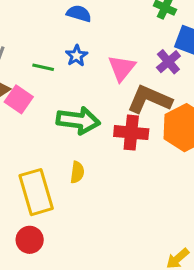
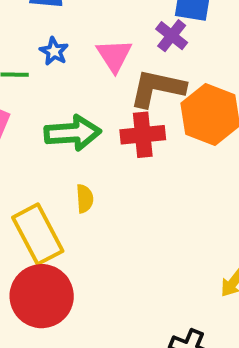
red circle: (30, 240) -> (42, 296), size x1.8

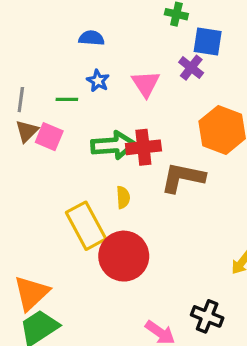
brown L-shape: (157, 88) -> (183, 178), moved
red cross: (143, 135) -> (143, 147), moved
red circle: (42, 296) -> (124, 256), moved

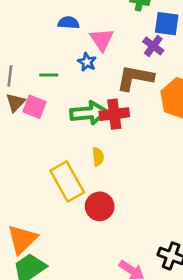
blue star: (98, 81) -> (87, 62), moved
pink triangle: (146, 84) -> (102, 40), moved
brown L-shape: (183, 178) -> (135, 78), moved
red circle: (124, 256) -> (100, 206), size x0.7

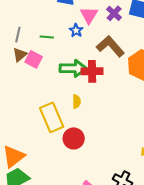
purple cross: (153, 46) -> (114, 13), moved
brown L-shape: (135, 78) -> (110, 46), turned 32

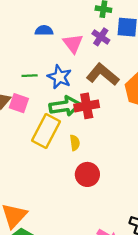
blue star: (76, 30) -> (59, 77), moved, size x1.5
yellow rectangle: (52, 117) -> (46, 131), moved, turned 60
red circle: (74, 138) -> (87, 174), moved

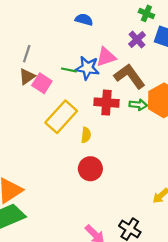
pink triangle: (73, 43) -> (106, 57), moved, turned 35
green line: (30, 76) -> (69, 70), moved
blue star: (59, 77) -> (87, 68), turned -30
green arrow: (65, 106) -> (138, 105), moved, size x0.6

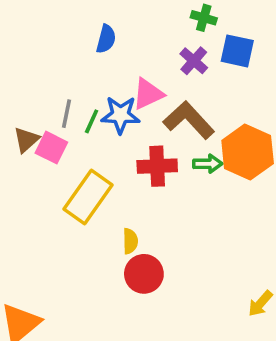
blue semicircle: (84, 20) -> (106, 39), turned 96
gray line: (27, 54) -> (67, 114), moved
green line: (69, 70) -> (92, 121), turned -70
yellow semicircle: (86, 135) -> (130, 241), moved

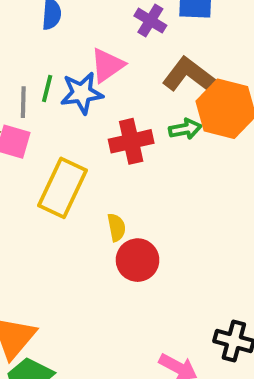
brown L-shape: (189, 120) -> (191, 76), moved
green line: (92, 121) -> (47, 88), moved

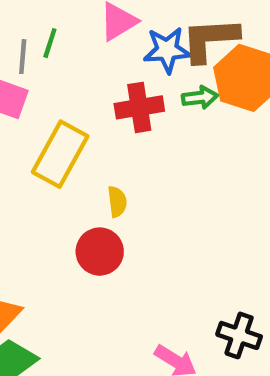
brown L-shape: (191, 76) -> (210, 39), turned -44
blue star: (82, 93) -> (167, 50), moved
red circle: (138, 260) -> (100, 252), moved

